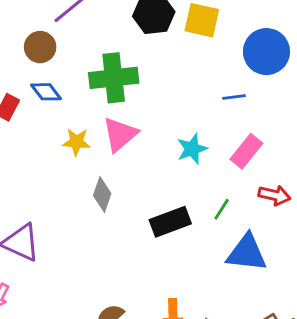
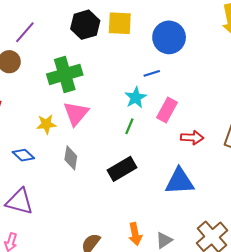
blue diamond: (46, 92) -> (23, 155), moved
cyan star: (192, 149) -> (136, 98), moved
green line: (222, 209) -> (129, 126), moved

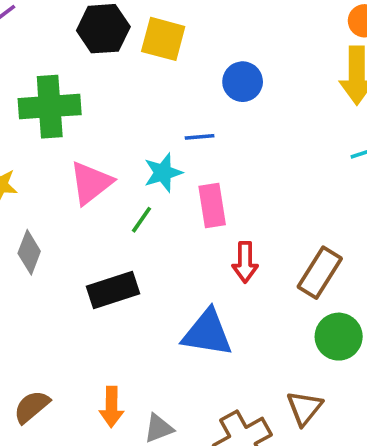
blue circle: (169, 37) -> (243, 82), size x0.7
pink rectangle: (167, 110) -> (212, 206), turned -50
pink triangle: (76, 113) -> (91, 183), moved
red arrow: (192, 137) -> (245, 262), turned 75

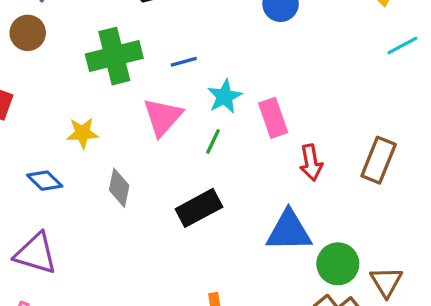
blue line: (200, 137) -> (184, 62), moved
green circle: (339, 337) -> (338, 264), moved

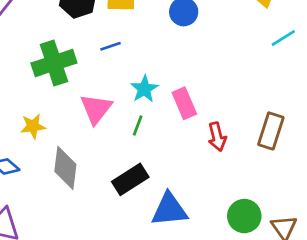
blue line: (184, 62) -> (110, 46), moved
gray diamond: (119, 188) -> (65, 168), size x1.4
blue triangle: (289, 231) -> (169, 210), moved

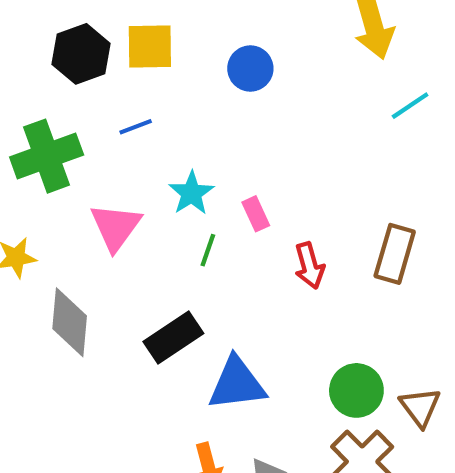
pink rectangle: (184, 103) -> (256, 214), size x0.7
green line: (138, 126) -> (208, 250), moved

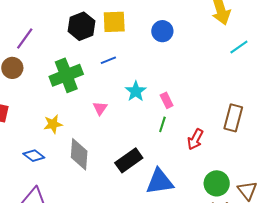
pink triangle: (116, 227) -> (100, 108), size x0.6
green line: (208, 250) -> (162, 124), moved
red arrow: (309, 266) -> (195, 139), moved, turned 45

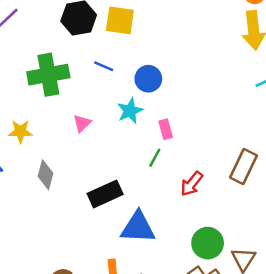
blue circle: (162, 31) -> (148, 79), moved
blue line: (108, 60) -> (104, 66), turned 35
gray diamond: (79, 154) -> (46, 175), size x0.7

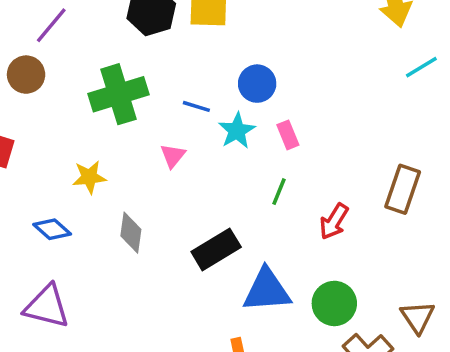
blue line: (104, 66) -> (196, 106), moved
pink rectangle: (166, 129) -> (288, 135), moved
green circle: (208, 243) -> (334, 303), moved

